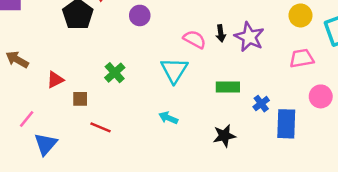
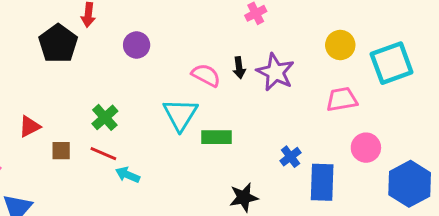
green rectangle: (228, 87) -> (217, 137), moved
cyan arrow: (168, 118) -> (128, 175), moved
red line: (100, 127) -> (103, 154), moved

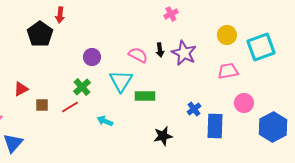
purple circle: (137, 45) -> (92, 57), moved
green cross: (105, 117) -> (82, 87), moved
red line: (103, 154) -> (70, 107), turned -54
cyan arrow: (128, 175) -> (105, 121), moved

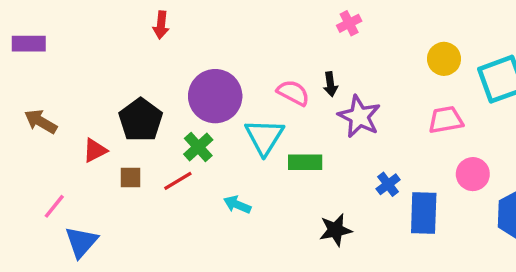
black pentagon: (40, 34) -> (141, 120), moved
purple star: (184, 53) -> (359, 116), moved
purple circle: (92, 57) -> (215, 96), size x1.8

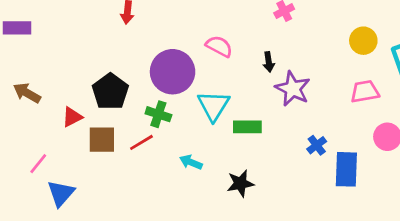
pink semicircle: (293, 93) -> (219, 46), moved
green cross: (198, 147) -> (158, 114), turned -30
brown square: (130, 177) -> (102, 140), size x1.5
black star: (336, 230) -> (240, 183), moved

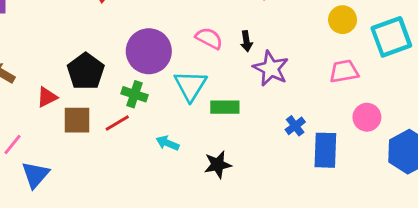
pink semicircle: (219, 46) -> (209, 38), moved

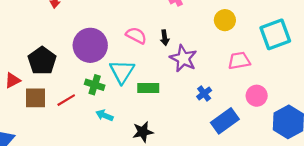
yellow circle: (343, 20) -> (225, 20), moved
green cross: (134, 94) -> (95, 85), moved
blue cross: (295, 126) -> (204, 93), moved
blue rectangle: (325, 150) -> (225, 121), turned 52

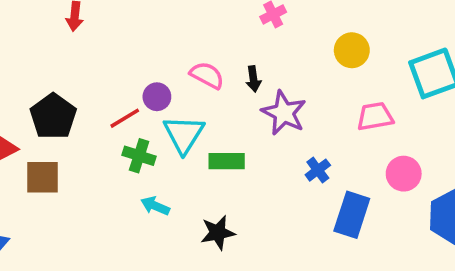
purple circle: (90, 45) -> (157, 97), moved, size x0.5
red line: (66, 100) -> (125, 118), moved
blue rectangle: (225, 121) -> (352, 215), turned -36

